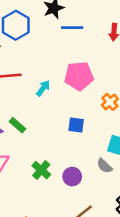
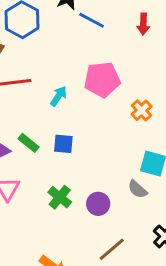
blue line: (72, 28) -> (92, 20), turned 30
blue square: (76, 125) -> (63, 144), moved

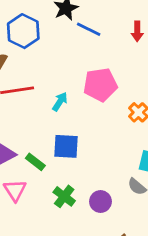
green rectangle: (29, 143) -> (35, 162), moved
blue square: (63, 144) -> (66, 146), size x1.4

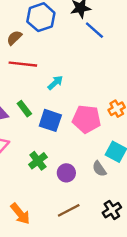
pink pentagon: (100, 85) -> (87, 119), moved
green rectangle: (35, 162) -> (24, 109), moved

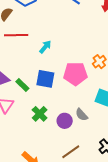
green rectangle: (24, 109) -> (22, 85), moved
gray semicircle: (99, 169) -> (82, 115), moved

